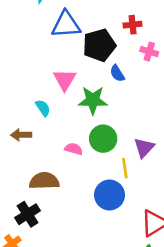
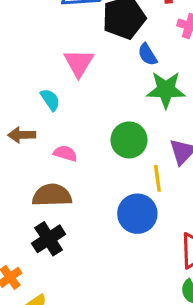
green star: (93, 100) -> (166, 90), moved
pink semicircle: (74, 149) -> (65, 153), moved
black cross: (28, 214) -> (49, 239), moved

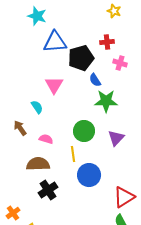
brown arrow: (22, 135) -> (20, 128), turned 56
yellow line: (157, 178) -> (73, 154), moved
black cross: (49, 239) -> (48, 190), moved

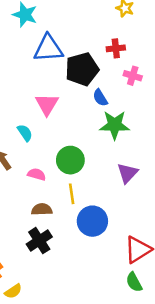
green circle: (84, 131) -> (70, 160), moved
brown semicircle: (38, 164) -> (42, 209), moved, size x0.7

